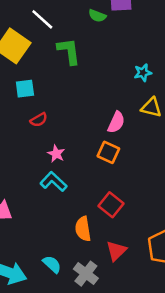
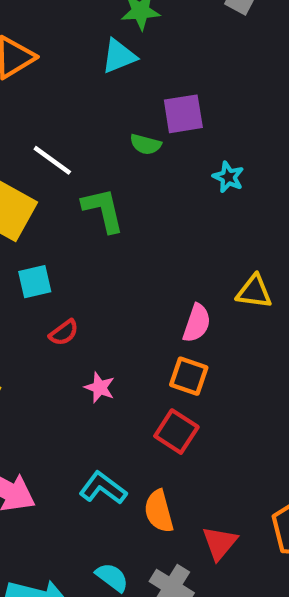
cyan star: (143, 73) -> (228, 177), moved, turned -30
cyan L-shape: (54, 182) -> (103, 488), moved
red square: (111, 205) -> (176, 432), moved

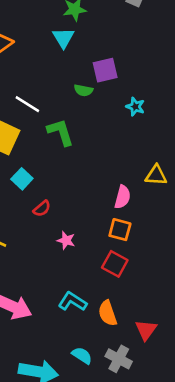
cyan triangle: (119, 56) -> (63, 38), turned -35
cyan square: (35, 282) -> (22, 179), turned -30

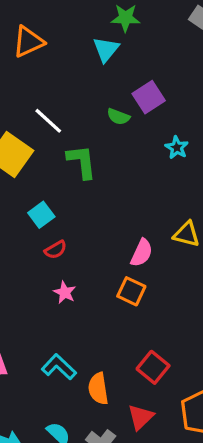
purple square: (105, 70) -> (149, 97), turned -30
cyan square: (22, 179) -> (41, 215), moved
red semicircle: (42, 209) -> (56, 250), moved
red square: (115, 264) -> (153, 367), moved

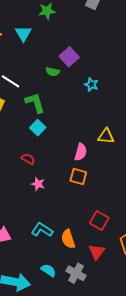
cyan triangle: (106, 49) -> (23, 34), moved
cyan square: (41, 215) -> (38, 128), moved
red semicircle: (56, 250) -> (28, 159), turned -112

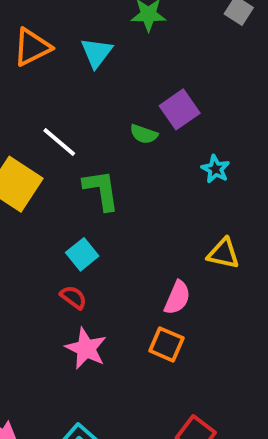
cyan square: (38, 128) -> (82, 254), moved
yellow triangle: (106, 136) -> (223, 254), moved
pink star: (38, 184) -> (86, 349), size x1.5

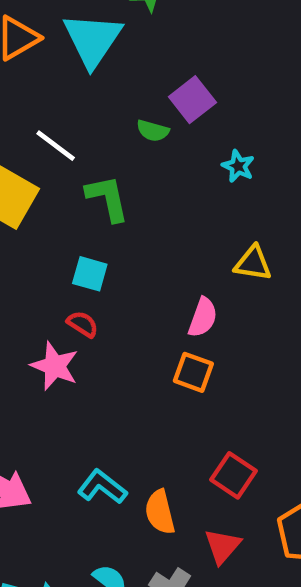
cyan triangle: (97, 53) -> (93, 40), size x1.6
cyan square: (82, 254) -> (90, 274), turned -32
pink star: (86, 349) -> (55, 366), moved

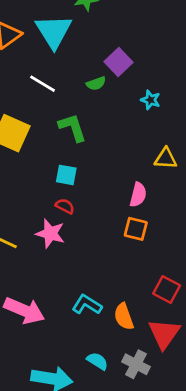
green semicircle: (153, 131) -> (96, 83), turned -30
white line: (56, 146) -> (43, 84), moved
red triangle: (222, 546) -> (164, 334), size x1.4

